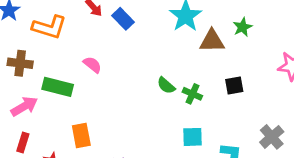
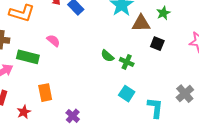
black square: (234, 85) -> (157, 44), moved, turned 32
cyan square: (192, 137) -> (127, 94), turned 35

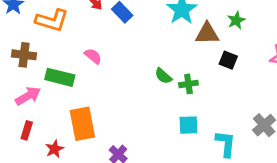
green cross: (127, 62) -> (188, 84), turned -32
orange rectangle: (45, 93) -> (82, 124), size x1.4
cyan square: (127, 94) -> (188, 125), turned -35

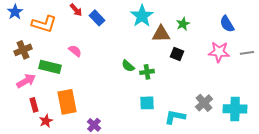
brown cross: (24, 55) -> (23, 50), turned -30
red rectangle: (27, 130) -> (34, 105), moved, turned -32
cyan L-shape: (226, 144) -> (175, 117), turned -85

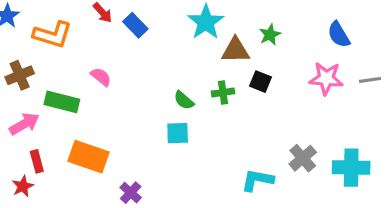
green cross: (147, 72) -> (223, 92), moved
orange rectangle: (67, 102) -> (88, 157), turned -60
cyan square: (147, 103) -> (178, 133), moved
red star: (46, 121) -> (23, 186), moved

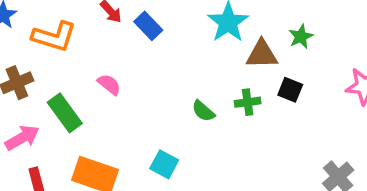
green rectangle: (62, 102) -> (65, 113), turned 40
cyan square: (178, 133) -> (164, 164), moved, turned 30

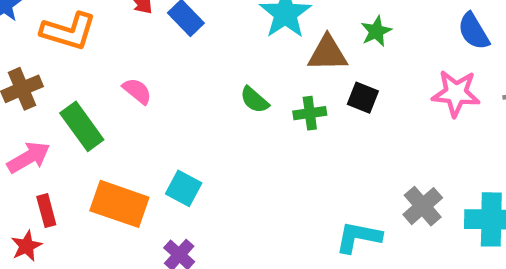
green semicircle: (203, 111) -> (254, 100), moved
cyan square: (164, 164) -> (184, 188), moved

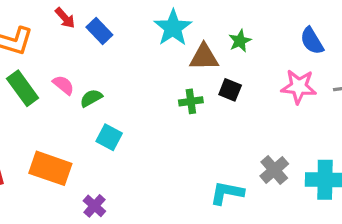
green semicircle: (254, 100) -> (91, 98), moved, turned 110
green rectangle: (82, 126) -> (23, 88), moved
cyan square: (184, 188) -> (109, 137), moved

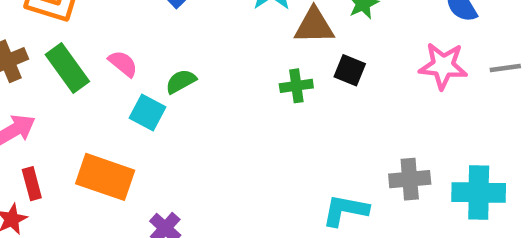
green semicircle: (91, 98) -> (181, 81), moved
cyan square: (109, 137) -> (147, 112), moved
gray cross: (274, 170) -> (410, 179), turned 36

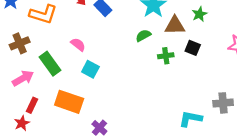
green rectangle: (67, 68) -> (50, 64), moved
green semicircle: (181, 81) -> (143, 36), moved
red rectangle: (32, 184) -> (32, 105), turned 40

